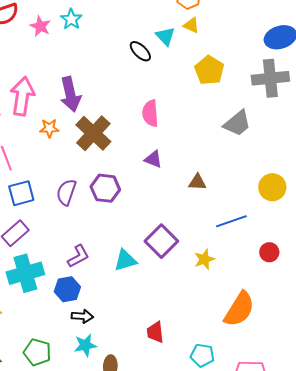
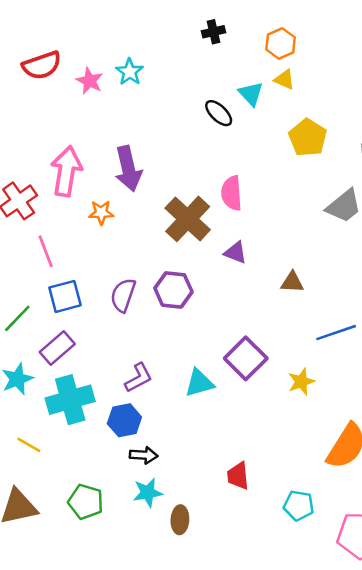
brown cross: (93, 133) -> (188, 219), moved

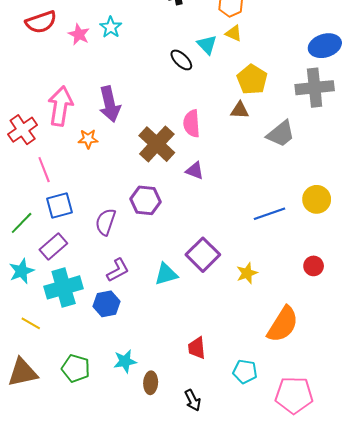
brown triangle: (292, 282) -> (240, 110), moved
purple semicircle: (123, 295) -> (106, 222), moved
blue line: (336, 333) -> (269, 214), moved
black arrow: (144, 455) -> (193, 400), moved, turned 60

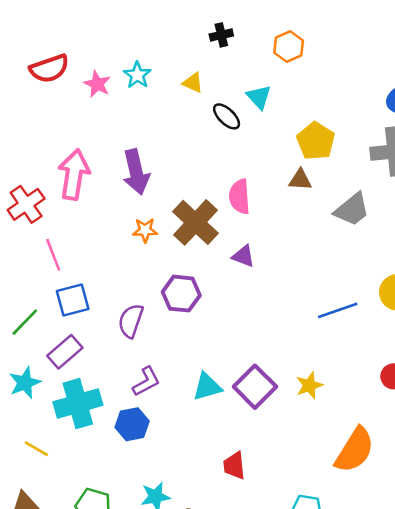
yellow triangle: (234, 33) -> (193, 83), moved
orange star: (88, 139) -> (145, 230), moved
purple square: (203, 255) -> (255, 387), moved
red trapezoid: (197, 348) -> (234, 466), moved

